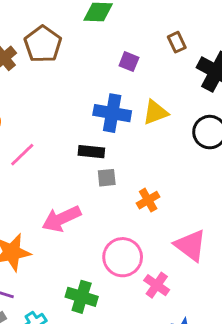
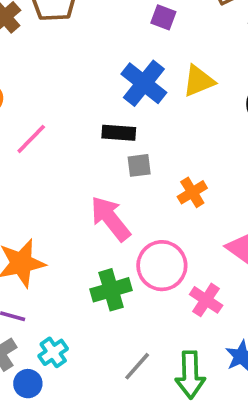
blue cross: (112, 113) -> (144, 83), turned 30
pink arrow: (61, 219) -> (110, 219), moved, turned 78
green cross: (82, 297) -> (111, 290), moved, turned -32

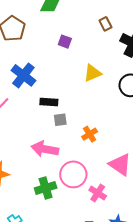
purple square: (163, 17) -> (65, 42), moved
blue cross: (144, 83) -> (23, 75), moved
pink arrow: (110, 219) -> (45, 149), turned -40

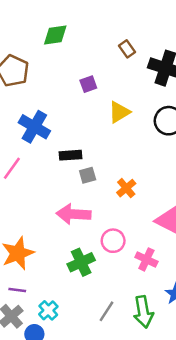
purple square: (65, 42) -> (88, 84), moved, turned -32
pink circle: (73, 174) -> (113, 241), size x0.7

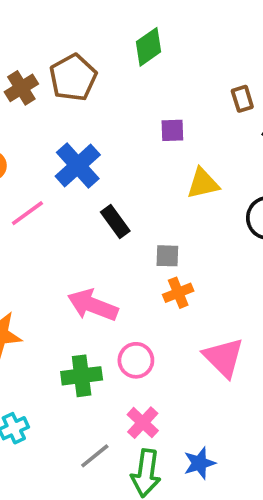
green diamond: (55, 35) -> (148, 47), turned -45
black rectangle: (70, 155) -> (115, 222), turned 40
gray square: (88, 175) -> (167, 256), moved
pink cross: (146, 259) -> (143, 423), moved

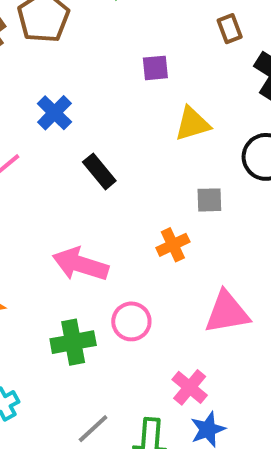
blue cross: (78, 165) -> (54, 113), size x0.7
gray square: (167, 256) -> (209, 200), moved
pink triangle: (224, 357) -> (227, 312), turned -51
pink cross: (143, 423) -> (190, 387), moved

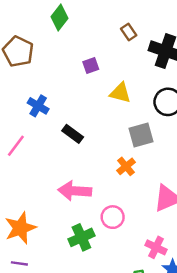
yellow triangle: (192, 124) -> (120, 93), turned 45
gray square: (209, 200) -> (141, 135), size x1.5

